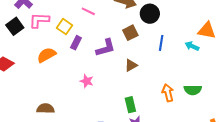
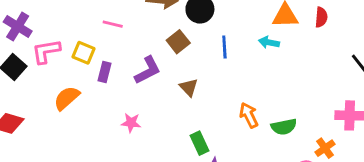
brown triangle: (131, 65) -> (189, 87), turned -32
green semicircle: (193, 90) -> (284, 127), moved

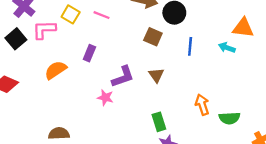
brown square: (178, 42) -> (153, 37), turned -36
yellow square: (84, 53) -> (71, 14), moved
purple L-shape: (148, 70) -> (123, 77), moved

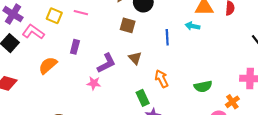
pink L-shape: (44, 30) -> (33, 32), turned 45
blue line: (190, 46) -> (167, 37), moved
orange arrow: (202, 105) -> (162, 79), moved

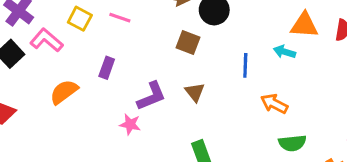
orange arrow: (162, 79) -> (274, 104), moved, turned -42

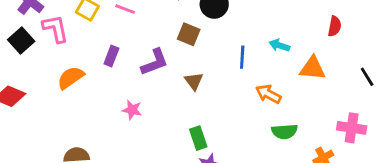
orange triangle: (304, 25) -> (313, 68), moved
pink L-shape: (46, 40) -> (55, 29), turned 36
purple L-shape: (151, 96) -> (155, 62), moved

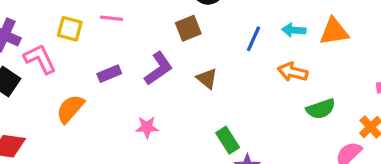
brown square: (189, 34) -> (188, 28), turned -30
cyan arrow: (279, 45) -> (294, 30), moved
purple rectangle: (111, 56) -> (109, 74), turned 60
blue line: (242, 57) -> (253, 39), turned 35

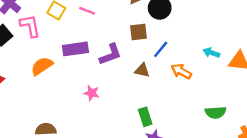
blue line: (253, 39) -> (161, 49), moved
orange arrow: (293, 72) -> (181, 71), moved
purple rectangle: (109, 74) -> (75, 49), size x1.5
brown triangle: (207, 78) -> (142, 70), turned -42

